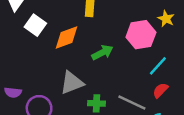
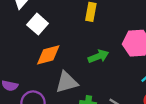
orange diamond: (66, 38) -> (48, 55), moved

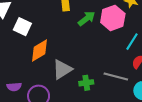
green arrow: (98, 56) -> (87, 19), moved

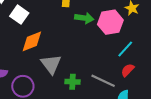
green arrow: (87, 19) -> (84, 18), turned 36
gray triangle: (62, 69) -> (51, 64), turned -45

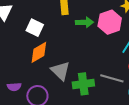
white square: (19, 15) -> (35, 28), moved
green cross: (72, 82) -> (83, 84), size x1.5

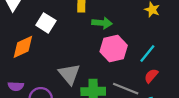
pink hexagon: (110, 22) -> (114, 49), moved
orange diamond: (39, 52) -> (23, 47), moved

